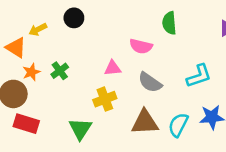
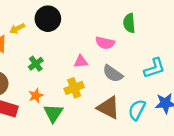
black circle: (74, 18) -> (48, 19), size x1.5
orange star: (31, 72) -> (36, 96), moved
brown triangle: (145, 122) -> (108, 108), turned 30

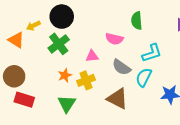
green cross: (36, 64) -> (59, 44), moved, size x1.5
cyan L-shape: (154, 68) -> (152, 53), moved
orange star: (36, 96) -> (65, 75), moved
cyan semicircle: (137, 110) -> (144, 77), moved

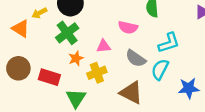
orange star: (65, 75) -> (76, 58), moved
red rectangle: (24, 100) -> (49, 77), moved

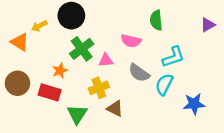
green cross: (67, 33) -> (82, 49), moved
orange star: (76, 58) -> (60, 71), moved
brown triangle: (131, 93) -> (115, 108), moved, size x0.7

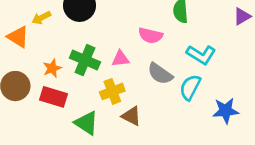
green cross: (82, 49) -> (85, 60), moved, turned -30
cyan L-shape: (173, 57) -> (201, 55), turned 50
orange star: (60, 71) -> (52, 68), moved
green triangle: (77, 114) -> (86, 123), turned -30

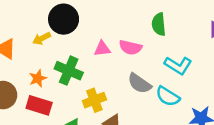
yellow arrow: (41, 18) -> (42, 38), moved
pink triangle: (120, 59) -> (102, 49), moved
cyan semicircle: (190, 87) -> (168, 96), turned -85

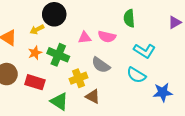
orange star: (38, 78) -> (35, 53), moved
gray semicircle: (139, 83) -> (101, 65), moved

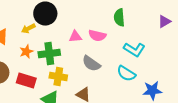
green cross: (58, 55) -> (49, 54), turned -30
yellow cross: (79, 78) -> (58, 76), moved, turned 30

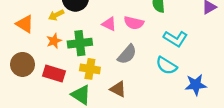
pink triangle: (75, 36) -> (109, 24), turned 32
gray semicircle: (91, 64) -> (127, 54), turned -84

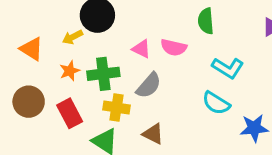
gray semicircle: (127, 54) -> (149, 86), moved
red rectangle: (54, 73) -> (70, 113), turned 45

